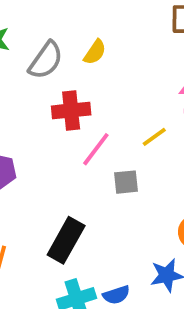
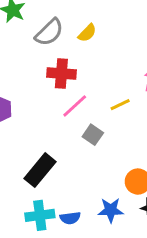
gray square: (126, 182) -> (93, 135), turned 30

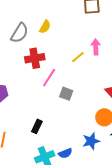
yellow line: (120, 105) -> (78, 57), moved
black rectangle: (40, 170) -> (37, 126), size x0.6

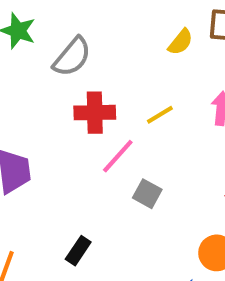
yellow semicircle: (45, 27) -> (180, 42), moved
yellow line: (78, 57) -> (160, 115), moved

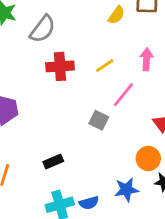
pink line: (118, 156) -> (123, 95), moved
black rectangle: (78, 251) -> (53, 162), turned 36

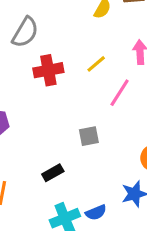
gray square: (99, 120) -> (89, 136), moved, turned -30

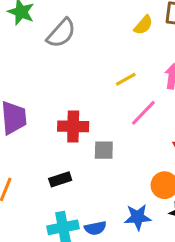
red cross: (48, 70) -> (73, 126), moved

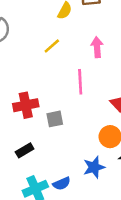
yellow line: (126, 79) -> (52, 46), moved
pink line: (143, 113) -> (80, 82), turned -35

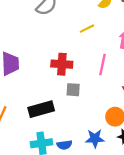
red cross: (26, 105) -> (62, 64), moved
black rectangle: (25, 150) -> (41, 109), size x1.6

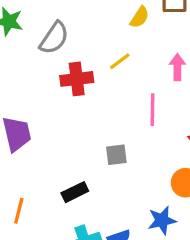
red cross: (62, 64) -> (77, 79), moved
black rectangle: (41, 109) -> (75, 192), size x0.7

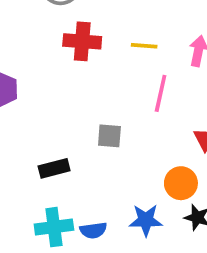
yellow line: (120, 61) -> (144, 46), moved, turned 30

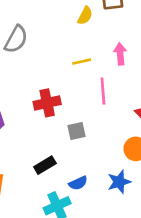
red cross: (82, 41) -> (47, 103), moved
blue semicircle: (93, 230) -> (78, 183), moved

